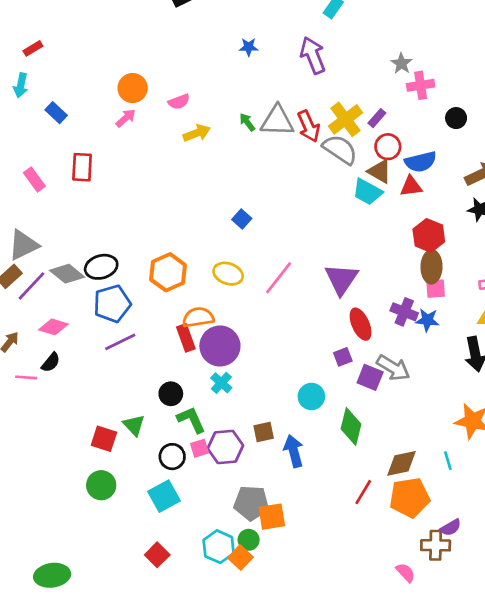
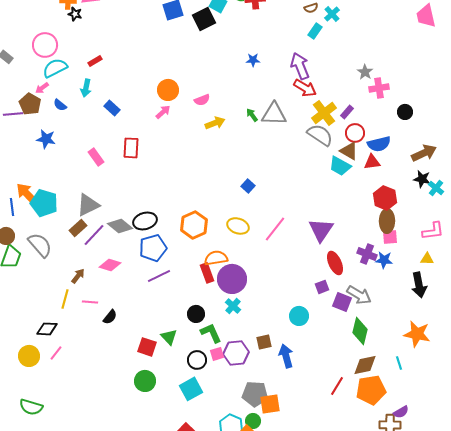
red arrow: (309, 126) -> (305, 88), moved, turned -35
black semicircle: (51, 362) -> (110, 317), moved
green diamond: (351, 427) -> (360, 331), moved

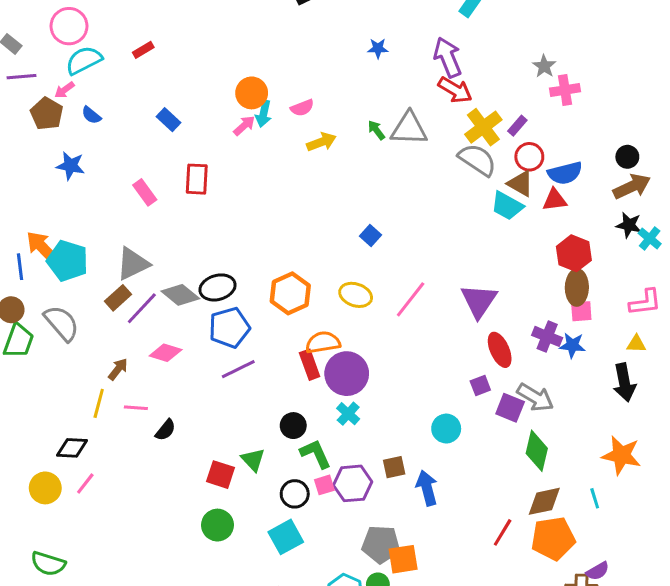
cyan arrow: (86, 88) -> (264, 114), moved
black circle: (405, 112) -> (627, 157), moved
purple line: (13, 114) -> (21, 77), moved

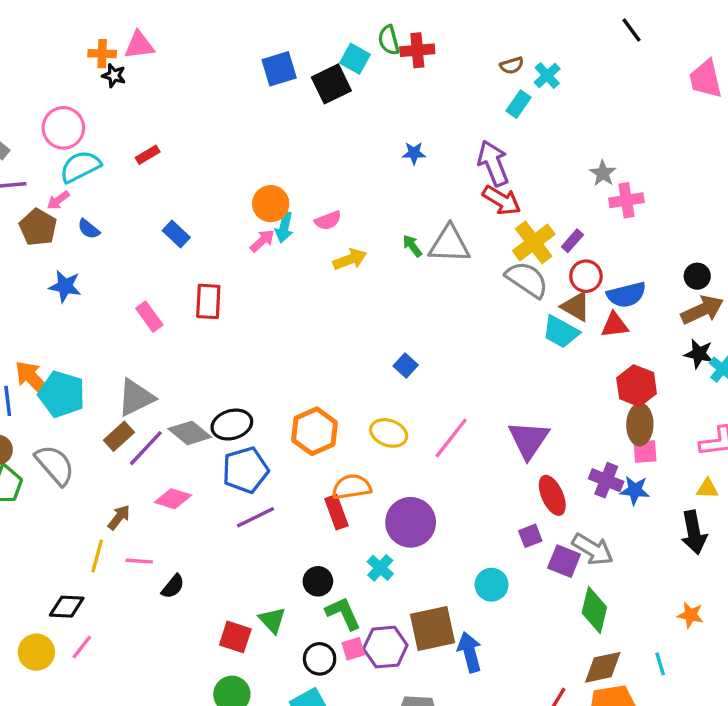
purple circle: (347, 374) -> (411, 522), moved
orange star: (621, 455) -> (690, 615), size x0.6
brown square: (394, 467) -> (433, 629), size x1.8

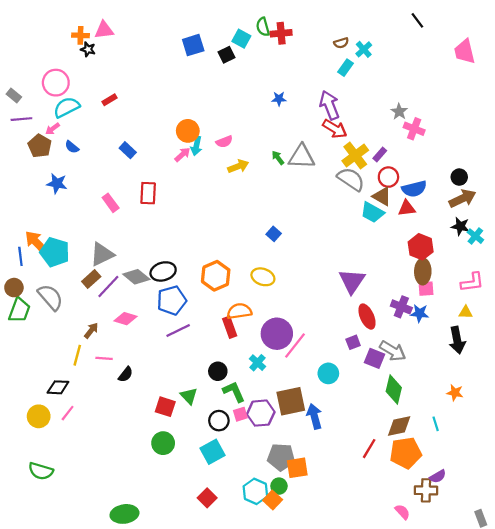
black square: (331, 84) -> (226, 55), size x0.7
pink cross: (626, 200) -> (414, 129), turned 30
pink line: (451, 438) -> (295, 346), moved

